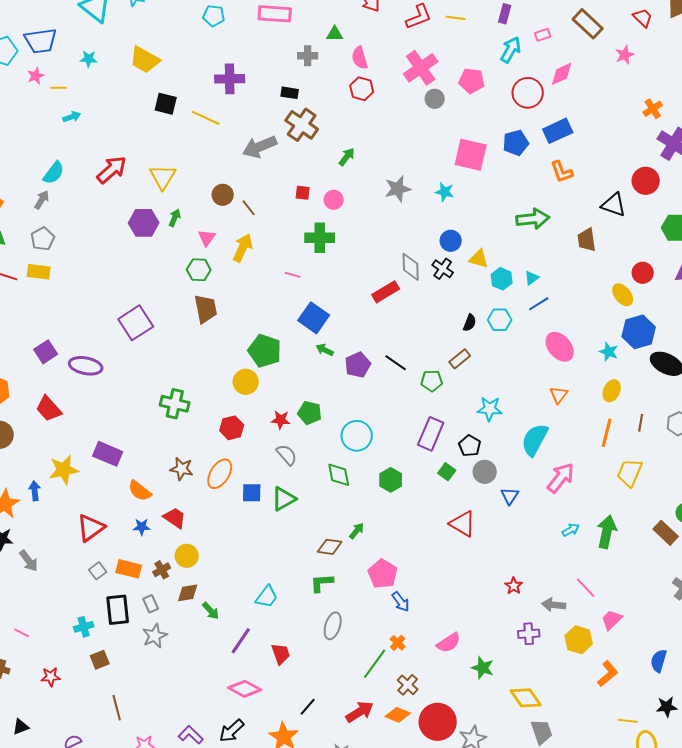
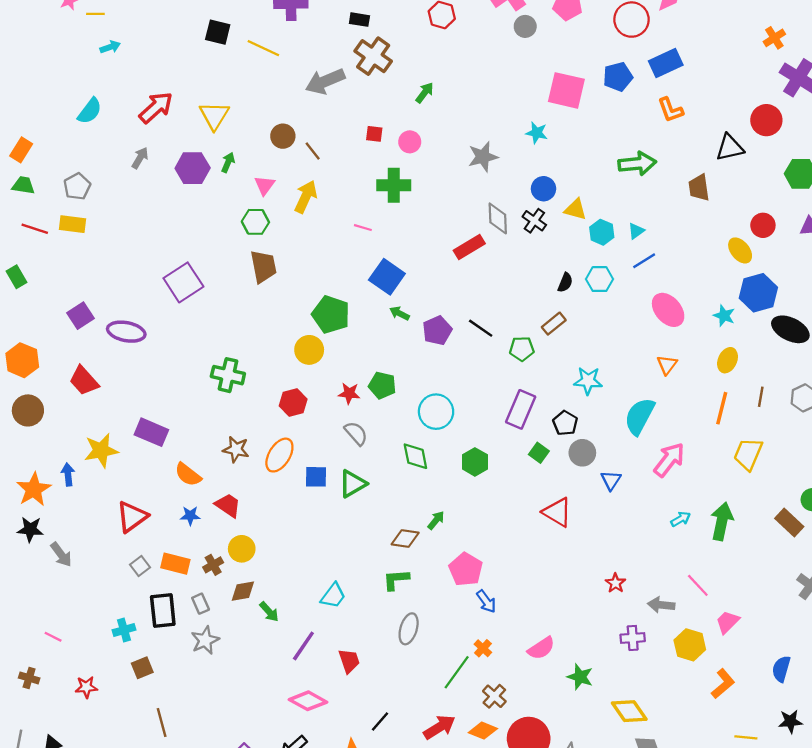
gray star: (398, 189) -> (483, 157), moved
gray arrow: (42, 200) -> (140, 158), moved
black triangle: (614, 205) -> (730, 148), turned -32

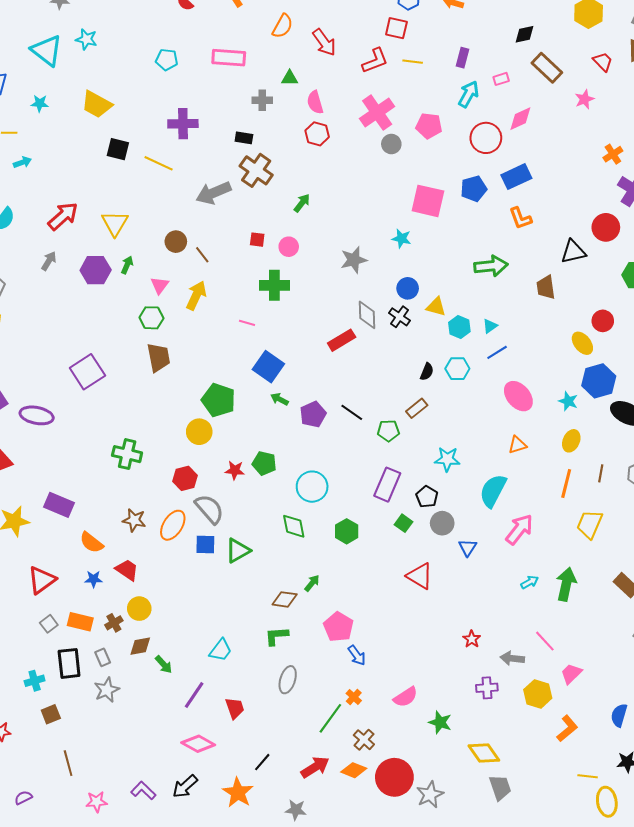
orange triangle: (667, 365) -> (517, 445), turned 36
gray semicircle: (356, 433) -> (209, 509), moved, size x1.4

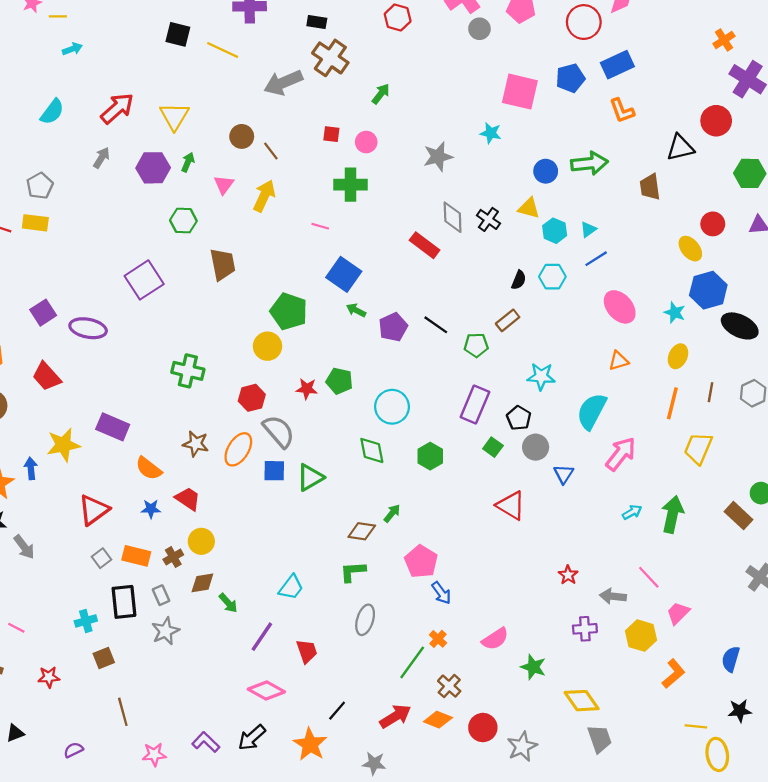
blue circle: (408, 288) -> (546, 171), moved
green hexagon: (151, 318) -> (183, 221), moved
red rectangle: (342, 340) -> (425, 245), turned 68
red circle: (394, 777) -> (483, 728), size x0.7

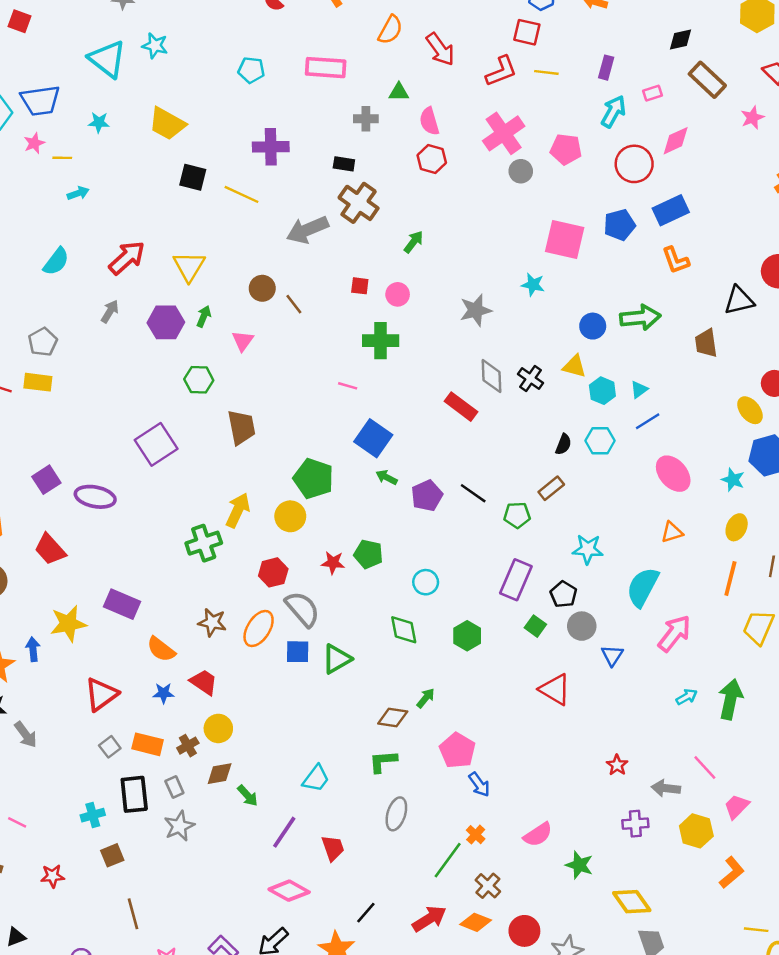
yellow arrow: (264, 196) -> (238, 510), moved
green cross: (188, 371) -> (204, 543), turned -32
cyan circle: (392, 407) -> (426, 582), size x0.7

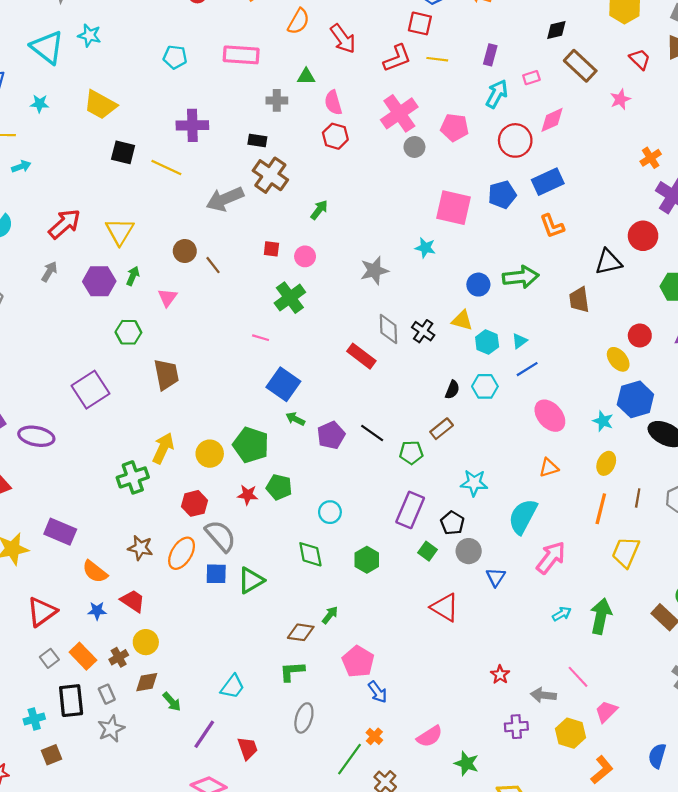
green cross: (381, 341) -> (290, 298), turned -36
green pentagon: (313, 479) -> (251, 445), moved
orange rectangle: (148, 744) -> (83, 656), turned 32

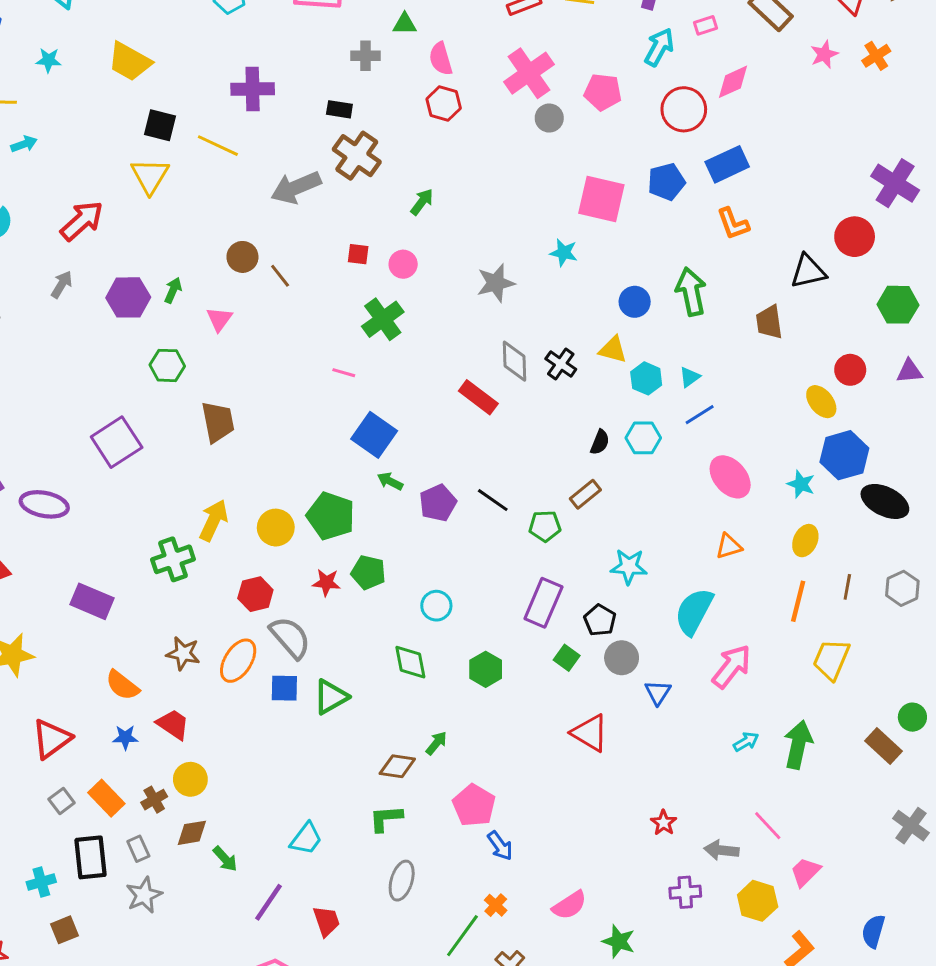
orange cross: (651, 158) -> (876, 56), moved
yellow triangle: (120, 231) -> (150, 176), moved
green arrow: (521, 277) -> (691, 292), turned -96
purple rectangle: (60, 532) -> (92, 601), moved

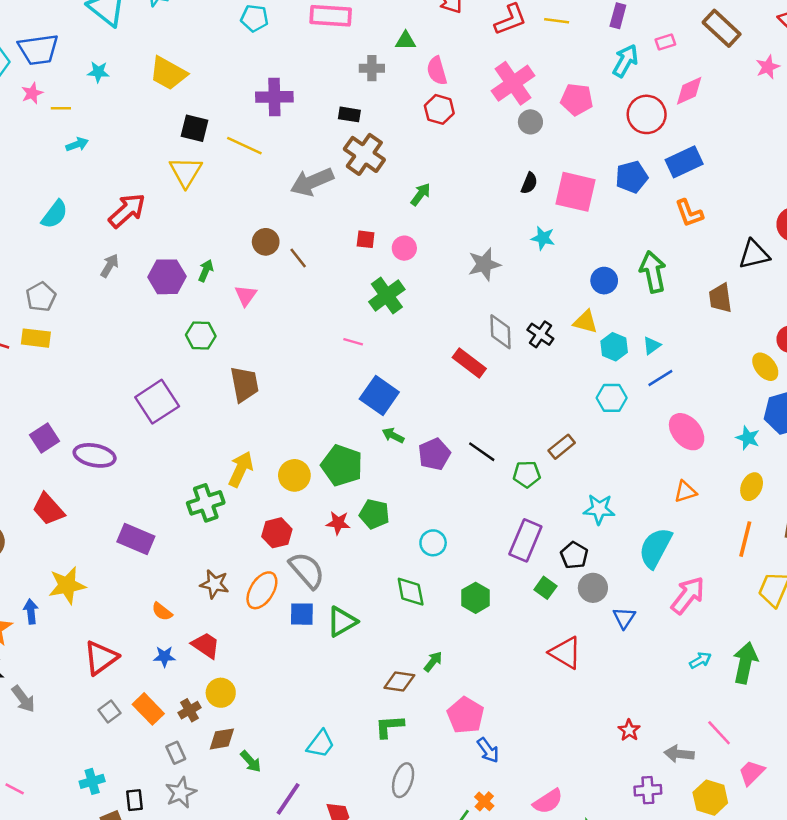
black semicircle: (600, 442) -> (529, 183), moved
orange semicircle: (122, 685) -> (162, 612), size x0.7
black rectangle: (91, 857) -> (135, 800), moved, size x0.6

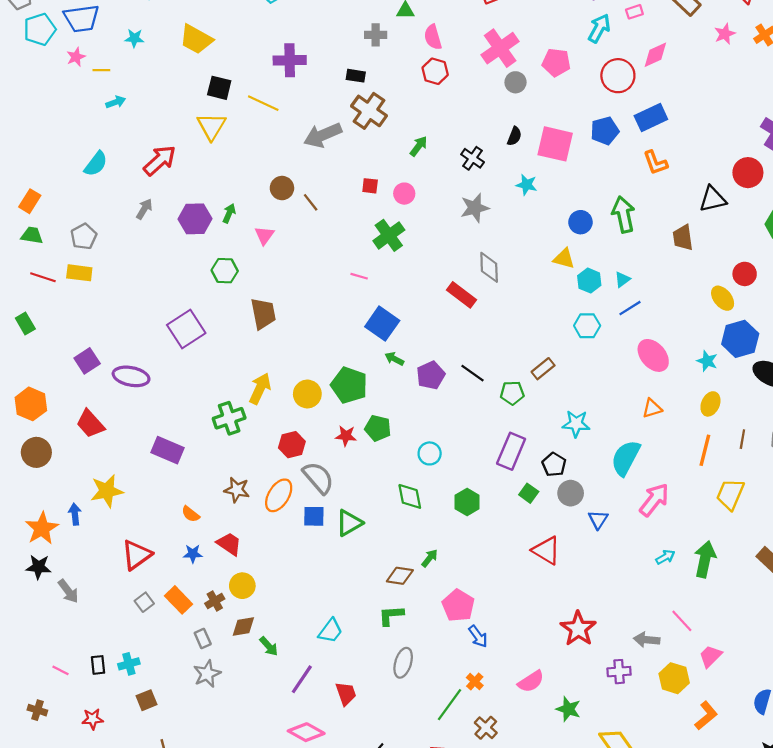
black cross: (540, 334) -> (473, 158), moved
red star: (629, 730) -> (578, 629), moved, size x1.8
black rectangle: (135, 800) -> (98, 665), moved

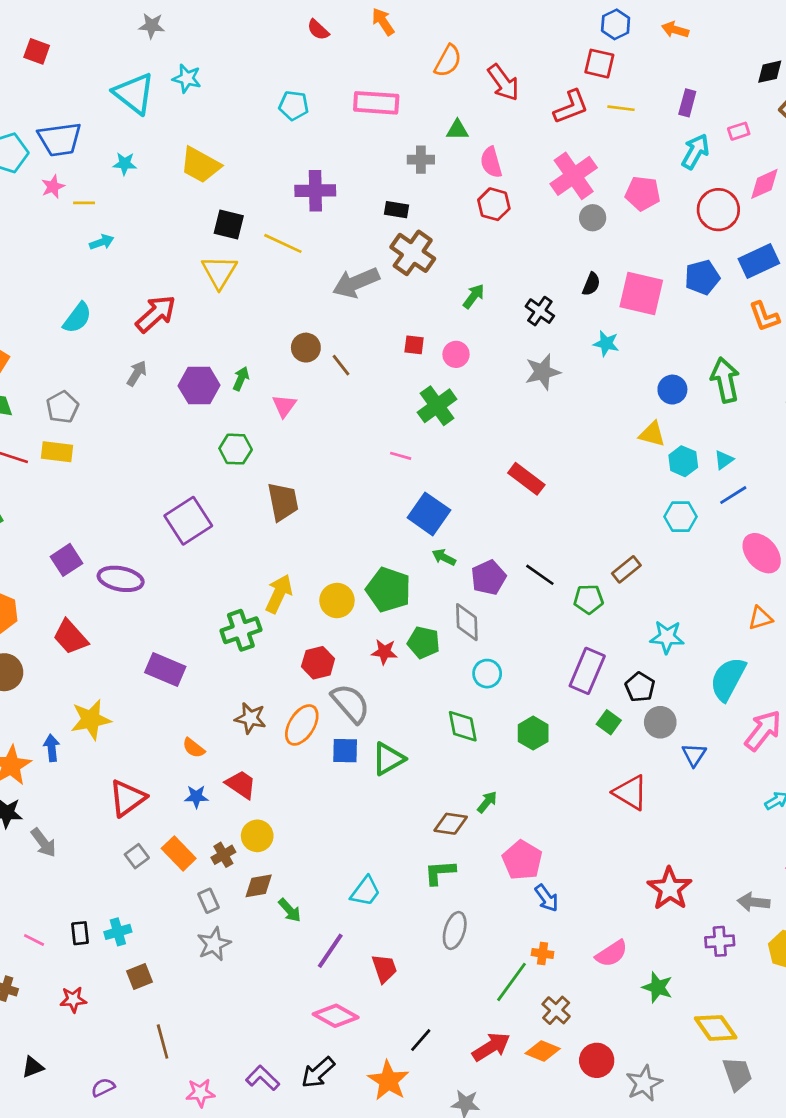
gray diamond: (489, 267) -> (467, 622), moved
orange cross: (475, 681) -> (543, 954), turned -35

